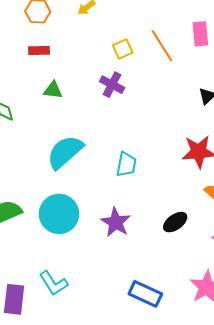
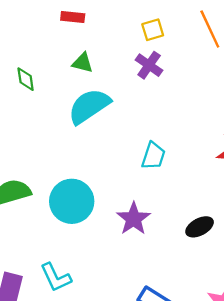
yellow square: (123, 49) -> (153, 30), moved
cyan semicircle: (65, 152) -> (89, 106), moved

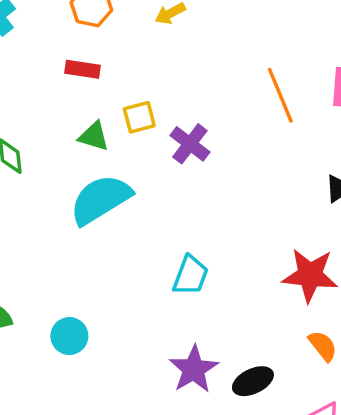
yellow square: (153, 30) -> (139, 117), moved
cyan circle: (72, 201) -> (69, 336), size x0.6
purple star: (134, 219) -> (194, 369), moved

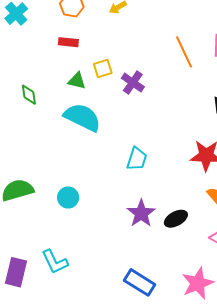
cyan semicircle: (101, 199) -> (82, 117), turned 60

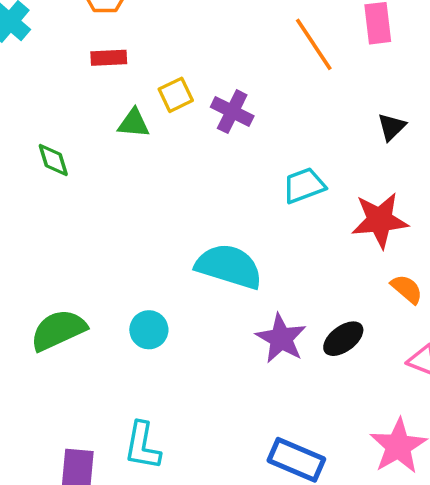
cyan semicircle: (82, 117) -> (229, 266), moved
cyan trapezoid: (137, 159) -> (304, 186), moved, turned -120
cyan L-shape: (55, 262) -> (142, 446), turned 44

